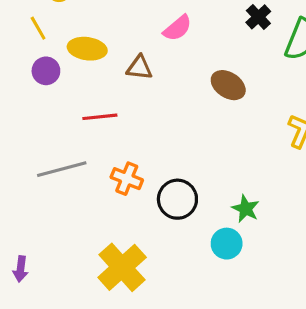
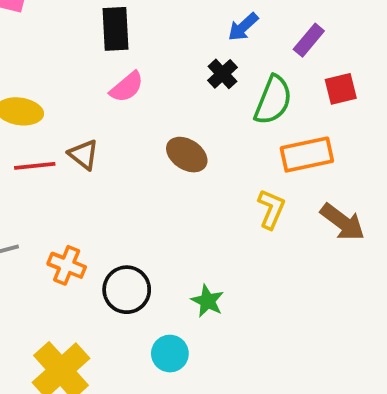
brown triangle: (139, 68) -> (84, 155), moved, turned 32
red line: (100, 117) -> (35, 166), moved
cyan circle: (227, 244) -> (170, 354), moved

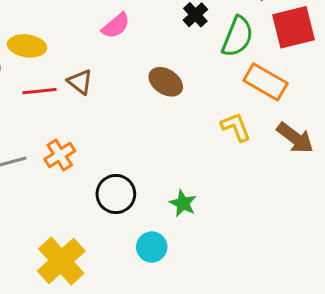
red square: (341, 89) -> (294, 27), size x1.6
orange rectangle: (307, 155) -> (265, 82), turned 42
yellow L-shape: (271, 209) -> (236, 127), turned -44
orange cross: (67, 265) -> (60, 155), moved, turned 36

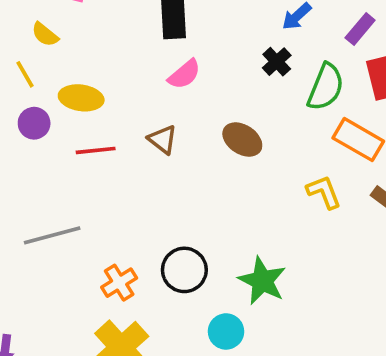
brown triangle: (80, 82) -> (163, 140), moved
orange cross: (60, 155) -> (119, 283), moved
green star: (183, 203) -> (262, 281), size x1.5

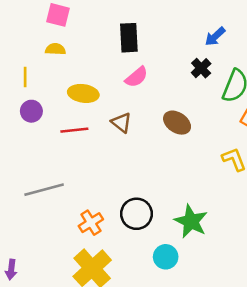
yellow semicircle: (45, 34) -> (55, 49), moved, turned 144
yellow line: (25, 74) -> (25, 77), turned 30
yellow ellipse: (81, 98) -> (83, 93), moved

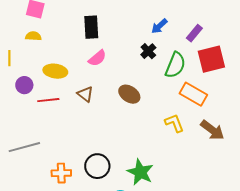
purple circle: (31, 111) -> (24, 85), moved
orange cross: (91, 223) -> (61, 173), turned 30

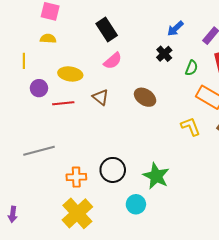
black rectangle: (91, 27) -> (107, 30), turned -30
green semicircle: (175, 65) -> (191, 68), size x0.6

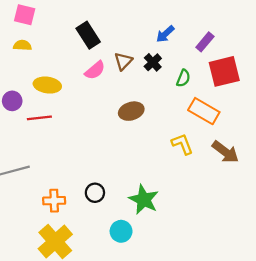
brown triangle: (101, 97) -> (123, 61), moved, turned 36
brown ellipse: (145, 97) -> (131, 111), turned -50
black circle: (113, 170) -> (95, 193), size x0.7

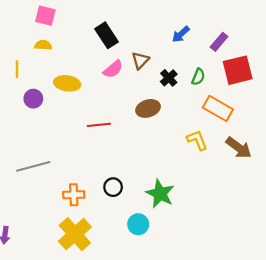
black cross: (153, 62) -> (169, 78), moved
red line: (39, 118) -> (99, 125), moved

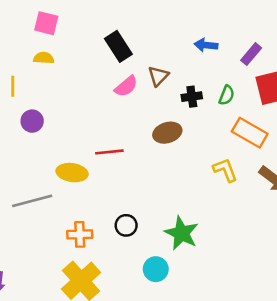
blue arrow: (181, 34) -> (206, 45), turned 48
black cross: (169, 78) -> (192, 97), turned 35
yellow ellipse: (67, 83) -> (72, 173), moved

